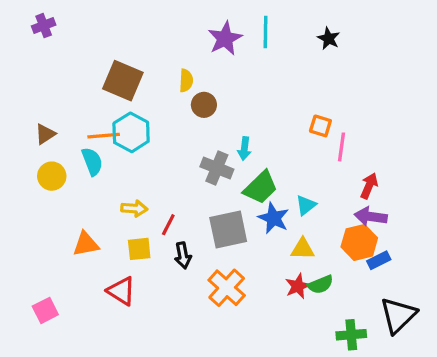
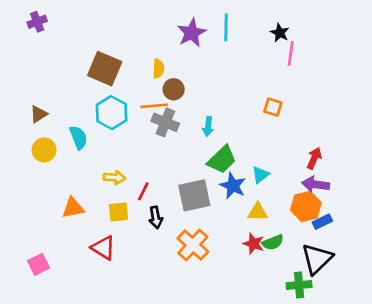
orange line: (104, 136) -> (154, 106), moved
pink line: (342, 147) -> (291, 53), moved
gray cross: (217, 168) -> (165, 122), moved
red star: (298, 286) -> (254, 244), turned -30
black triangle: (398, 315) -> (317, 259), moved

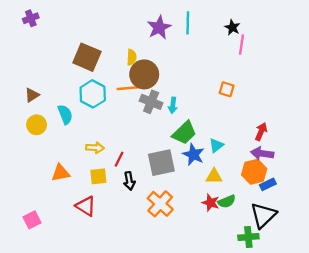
brown circle: (174, 89) -> (144, 74), size x1.6
gray cross: (165, 122) -> (151, 102), moved

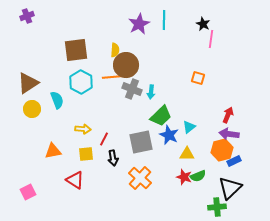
brown square: (87, 57) -> (76, 50), turned -30
brown triangle: (32, 95) -> (28, 83), size x1.6

